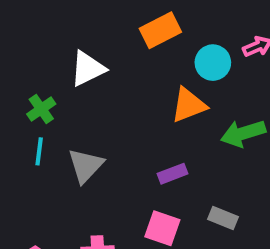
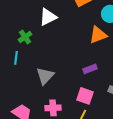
cyan line: (39, 151) -> (16, 58), moved
gray triangle: (86, 166) -> (45, 76), moved

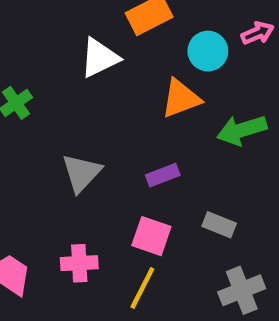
white triangle: (48, 17) -> (100, 58), moved
gray triangle: (45, 76) -> (81, 173), moved

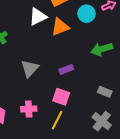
orange triangle: (181, 98) -> (60, 27), moved
gray rectangle: (219, 225) -> (105, 92), moved
gray cross: (242, 290) -> (102, 121), turned -30

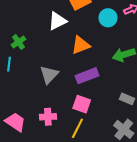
orange triangle: (60, 27) -> (81, 45), moved
purple rectangle: (66, 69) -> (87, 76), size x1.5

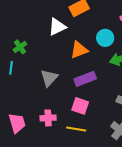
cyan circle: (108, 18) -> (105, 38), moved
pink trapezoid: (15, 122) -> (17, 123), turned 40
yellow line: (77, 128) -> (76, 129), turned 72

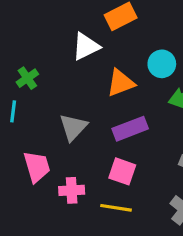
pink trapezoid: (17, 123) -> (37, 167), moved

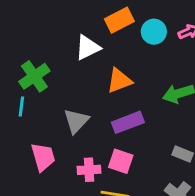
cyan circle: (162, 64) -> (154, 32), moved
green cross: (27, 78) -> (34, 76), size x1.5
pink cross: (72, 190) -> (89, 170), moved

